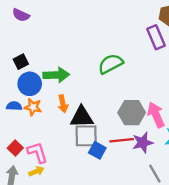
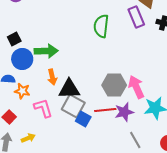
green semicircle: (111, 64) -> (101, 26), moved, turned -55
orange star: (33, 107) -> (22, 91), moved
gray square: (86, 136) -> (73, 106), turned 30
pink L-shape: (37, 153) -> (43, 108), moved

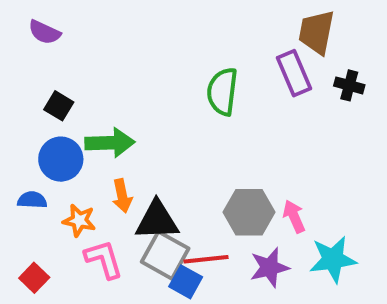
black square: (14, 39) -> (59, 106), moved, turned -32
pink arrow: (136, 87) -> (294, 216), size x0.7
orange star: (22, 91) -> (79, 220), moved
red line: (105, 110) -> (206, 259), moved

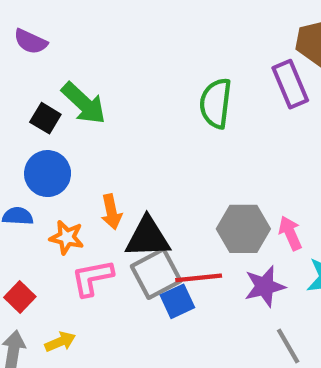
green arrow: (110, 143) -> (84, 103), moved, turned 45
gray square: (165, 255) -> (156, 274), turned 33
pink L-shape: (104, 259) -> (92, 278), turned -84
blue square: (186, 282) -> (177, 301), turned 36

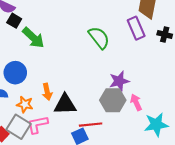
green semicircle: (216, 103) -> (99, 38), turned 135
black square: (45, 118) -> (14, 21), moved
gray square: (156, 274) -> (18, 127), moved, turned -30
purple star: (265, 286) -> (119, 81), moved

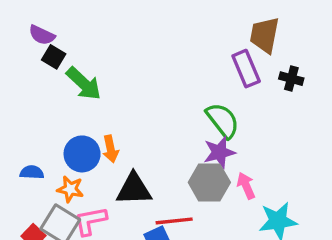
green semicircle: (99, 38) -> (223, 120), moved
blue circle: (15, 73) -> (82, 154), moved
orange arrow: (47, 92) -> (110, 149), moved

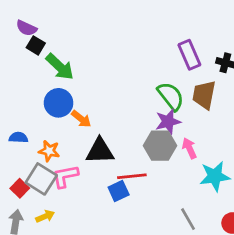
brown trapezoid: (265, 35) -> (204, 95), moved
orange arrow: (110, 149) -> (81, 119), turned -40
blue circle: (82, 154) -> (59, 103), moved

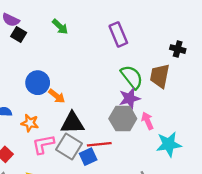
purple rectangle: (189, 55) -> (118, 34), moved
green arrow: (60, 67) -> (60, 27), moved, size x0.7
gray square: (41, 179) -> (69, 147), moved

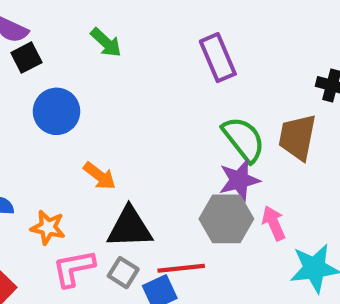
black square: (19, 34) -> (26, 58), turned 32
blue circle: (38, 83) -> (57, 111), moved
gray square: (69, 147) -> (123, 273), size x0.6

